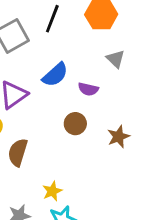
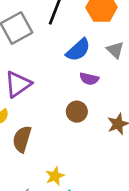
blue semicircle: (55, 75) -> (78, 50), moved

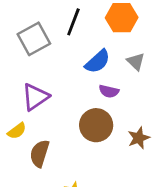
brown circle: (77, 112) -> (96, 125), size x1.5

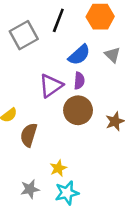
purple semicircle: (109, 91) -> (79, 81), moved, turned -98
purple triangle: (35, 97) -> (51, 86), moved

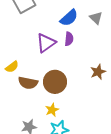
brown circle: (78, 110) -> (55, 82), moved
brown semicircle: (29, 135) -> (28, 83), turned -96

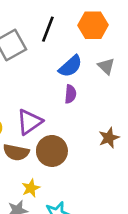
purple triangle: (46, 43) -> (29, 122), moved
yellow star: (52, 110) -> (31, 188), moved

